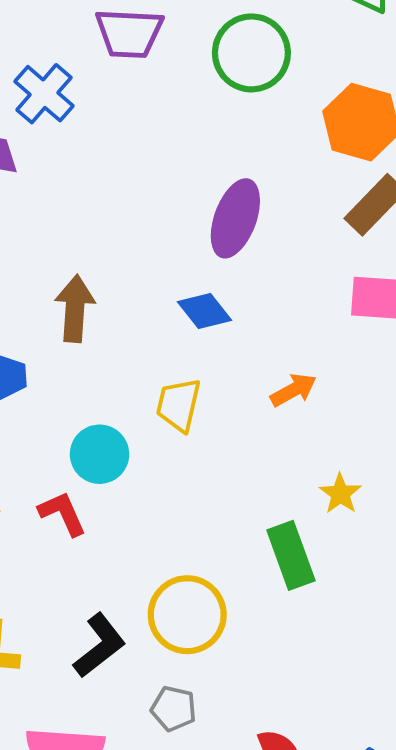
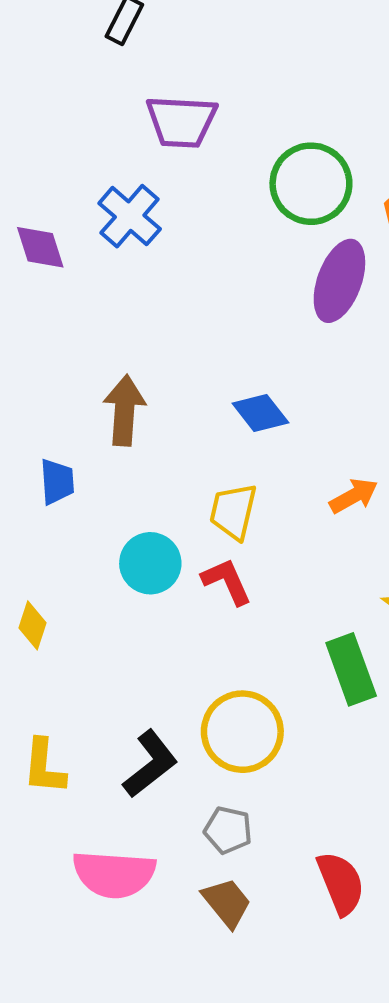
green circle: (251, 53) -> (311, 184), moved
blue cross: (44, 94) -> (130, 216), moved
purple ellipse: (235, 218) -> (339, 281), moved
red L-shape: (63, 513) -> (227, 581), moved

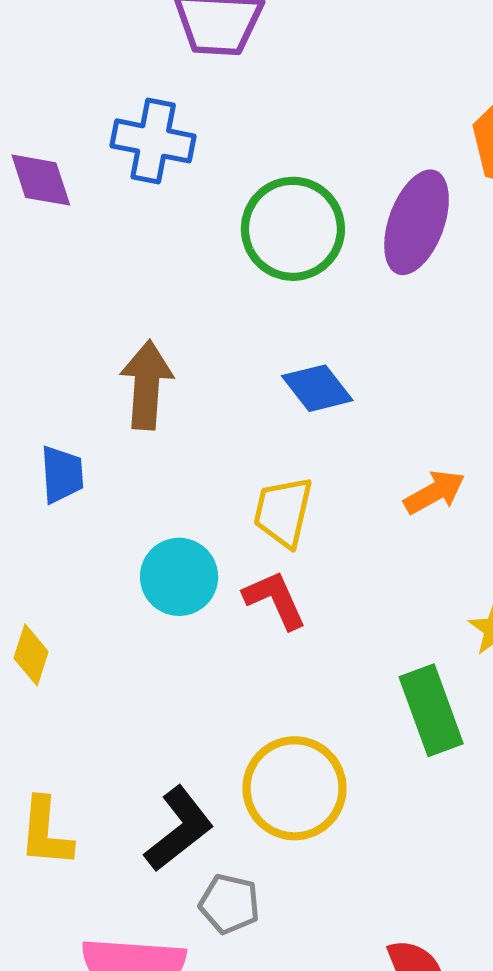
green circle: (311, 184) -> (293, 229), moved
blue cross: (130, 216) -> (153, 141), turned -30
gray pentagon: (228, 830) -> (229, 904), moved

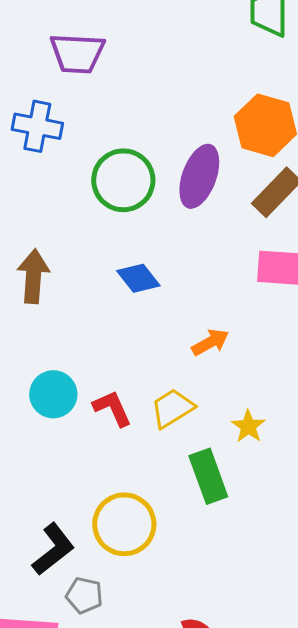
yellow trapezoid: (283, 512) -> (172, 408), moved, turned 45

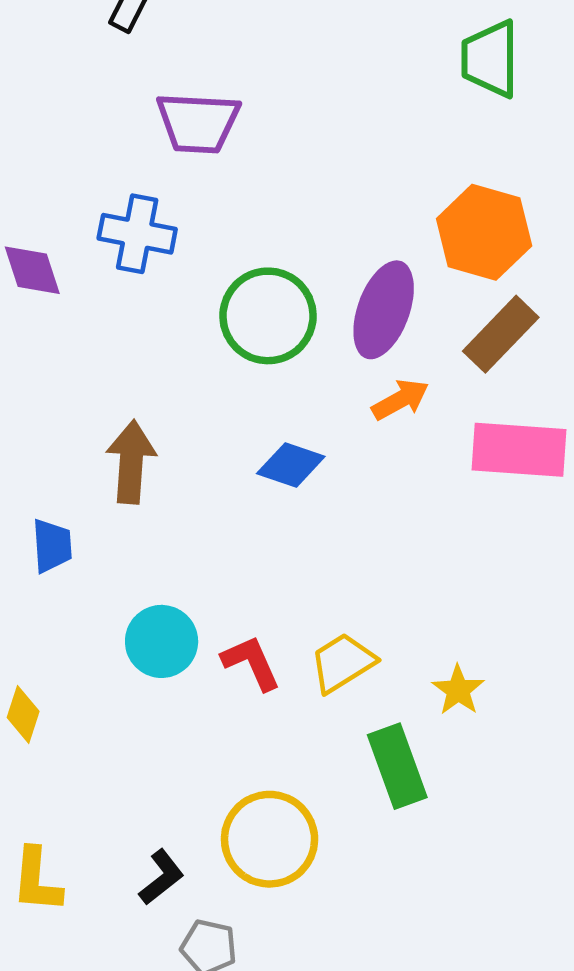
blue diamond: (138, 278) -> (291, 465), turned -33
orange arrow: (210, 342) -> (400, 400), moved
black L-shape: (53, 549) -> (162, 877), size x0.7

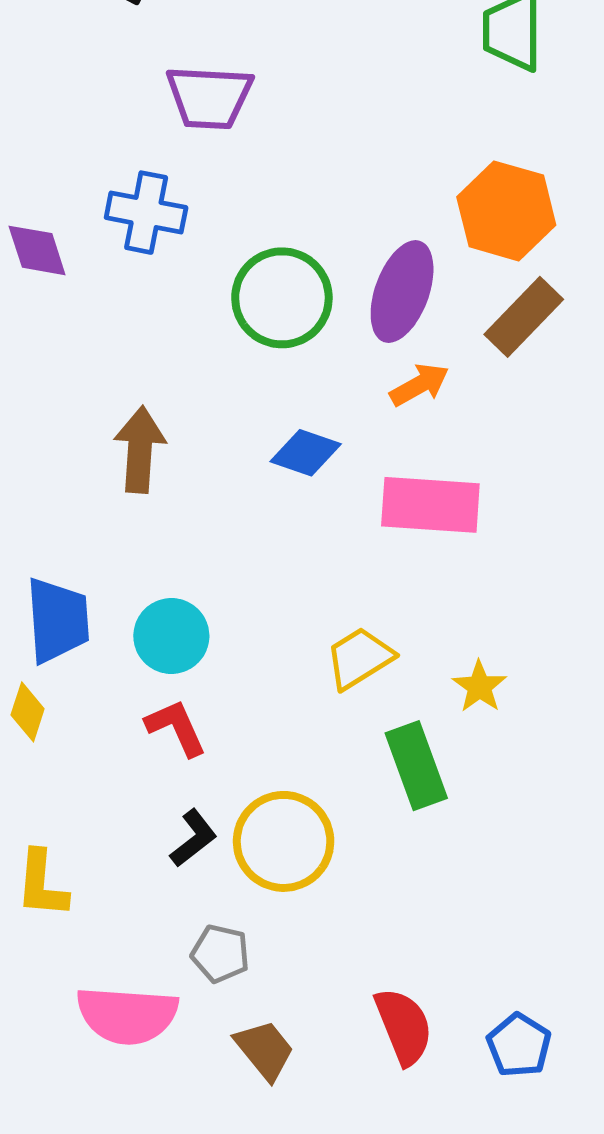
pink rectangle: (519, 450) -> (430, 505), moved
blue trapezoid: (52, 546) -> (58, 620), moved, size x1.5
red L-shape: (251, 663) -> (176, 728), moved
black L-shape: (162, 877) -> (193, 838), moved

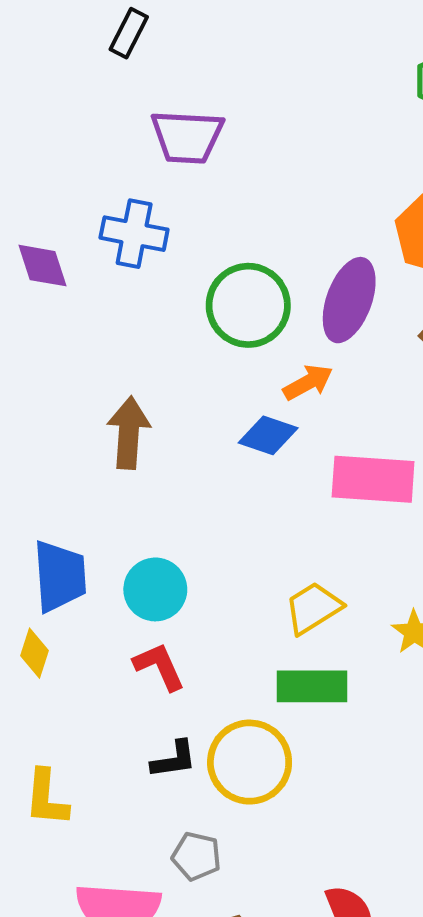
orange arrow: (419, 385) -> (308, 382), moved
green rectangle: (416, 766) -> (312, 686), moved, turned -70
black L-shape: (193, 838) -> (174, 759), turned 30

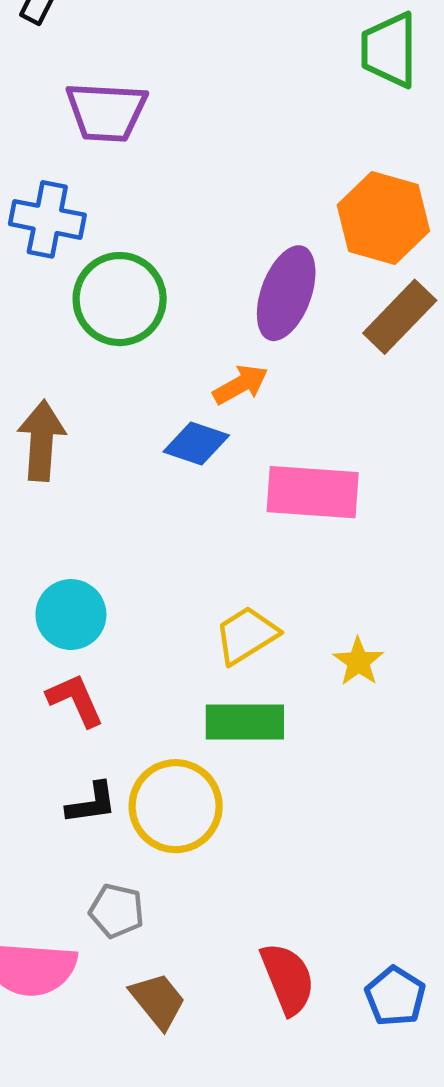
green circle: (248, 305) -> (120, 299), moved

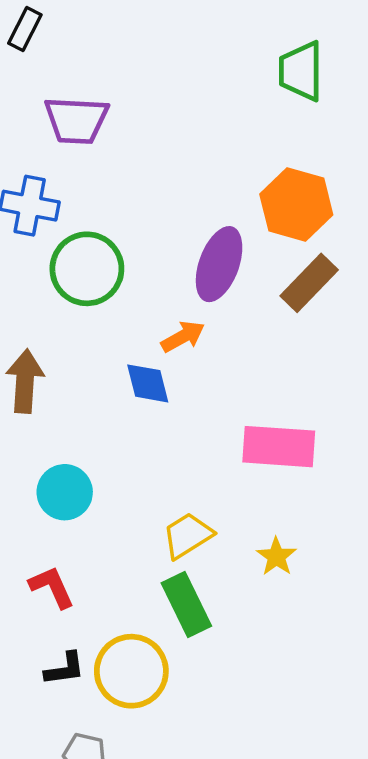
blue diamond: (196, 444) -> (148, 383), turned 57
pink rectangle: (313, 492) -> (279, 447), moved
cyan circle: (71, 615) -> (65, 492), moved
green rectangle: (245, 722) -> (186, 605), turned 64

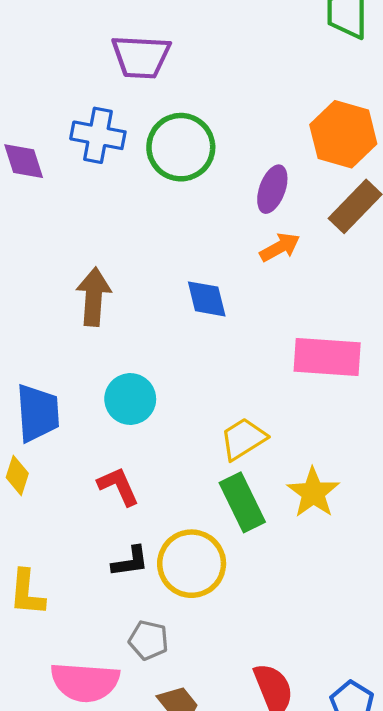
purple ellipse: (219, 264) -> (272, 189), size x0.7
green circle: (87, 269) -> (181, 147), moved
orange arrow: (183, 337) -> (280, 247), moved
yellow star: (276, 557) -> (313, 493), moved, size x1.4

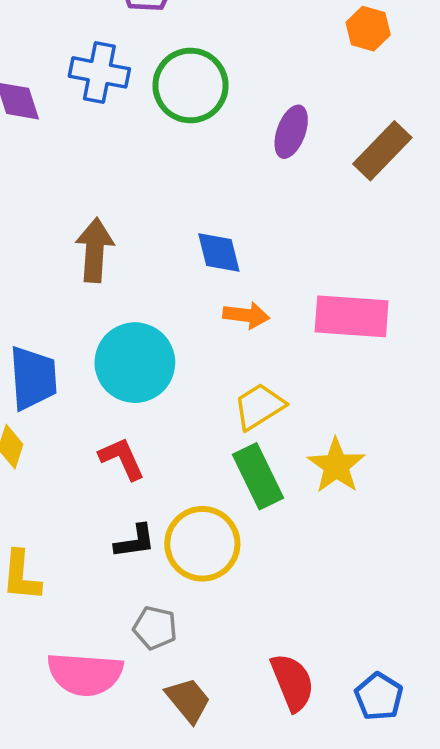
orange hexagon: (343, 134) -> (368, 29), moved, size x0.6
orange arrow: (280, 247) -> (246, 315), moved, turned 36
cyan circle: (130, 399) -> (135, 363), size x1.4

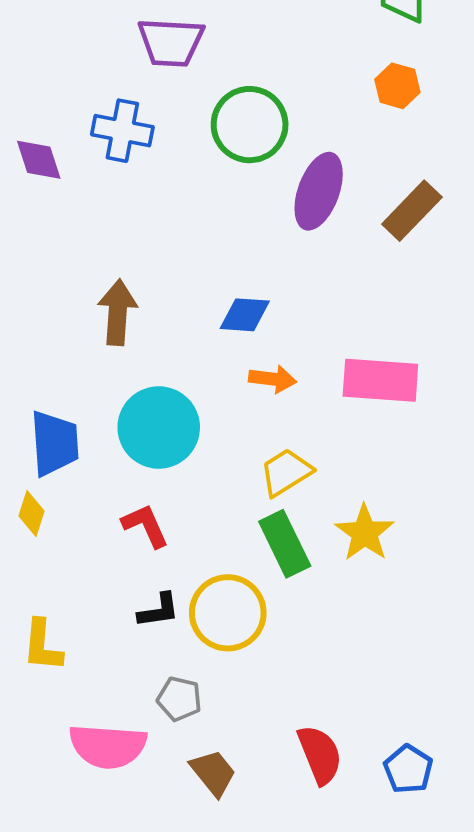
green circle: (191, 86) -> (250, 125), moved
purple ellipse: (291, 132) -> (319, 191), size x1.4
blue diamond: (219, 252) -> (245, 315), turned -72

